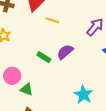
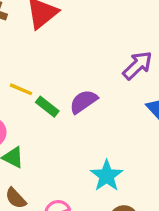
yellow line: (52, 20) -> (21, 89), moved

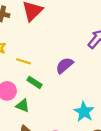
green rectangle: (47, 107) -> (35, 82), moved

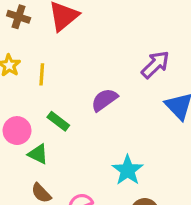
yellow line: (24, 61) -> (42, 74), moved, turned 72

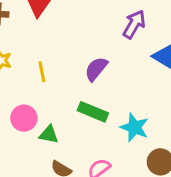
yellow line: (42, 74) -> (42, 72), moved
green rectangle: (58, 121) -> (93, 112), moved, size x1.4

